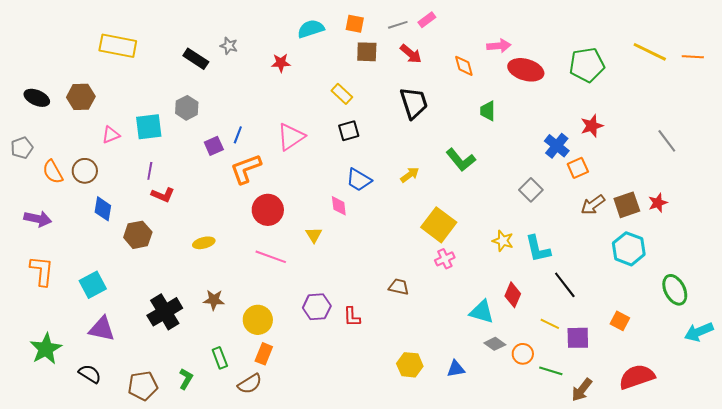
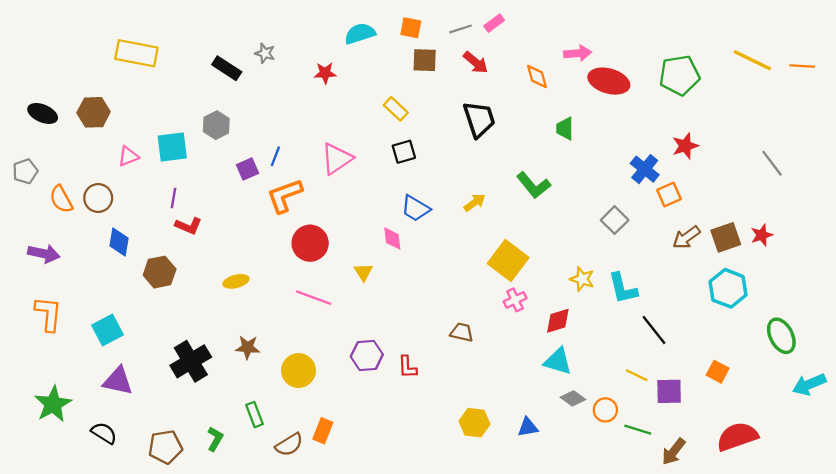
red diamond: (513, 295) -> (558, 321), moved, turned 50
orange rectangle: (264, 354) -> (323, 431), moved

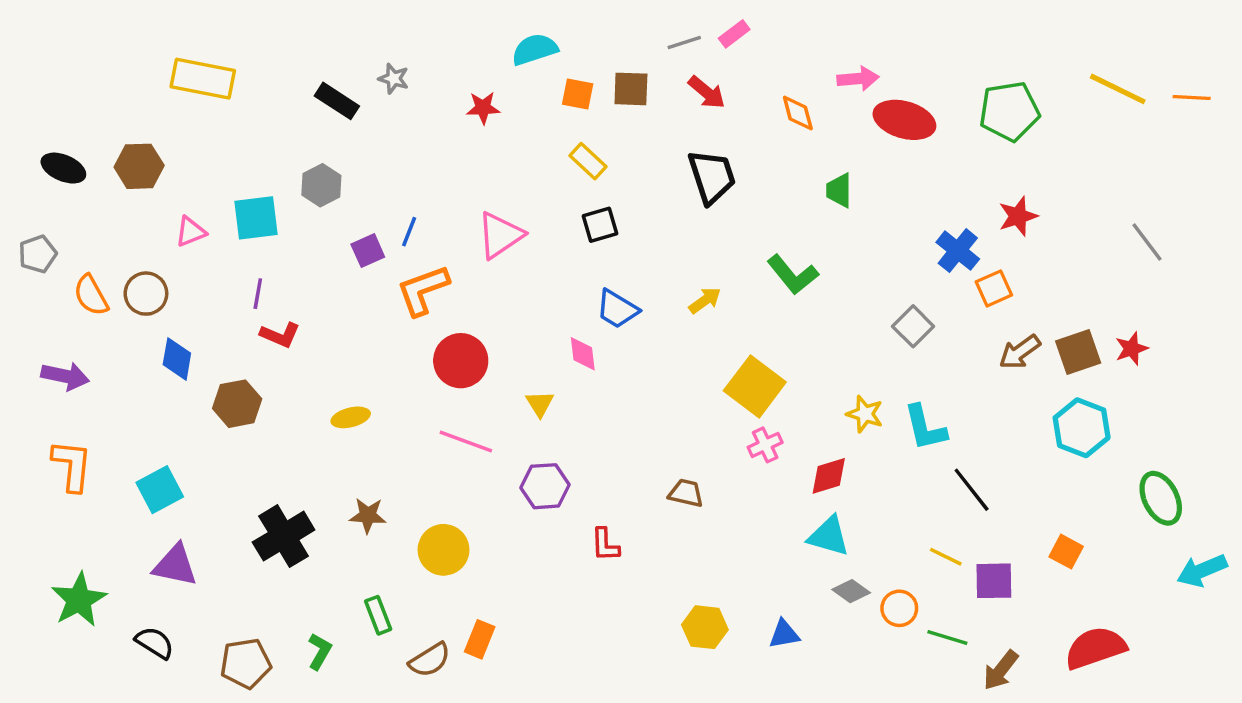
orange square: (411, 28) -> (578, 94), moved
purple hexagon: (367, 355) -> (545, 486), moved

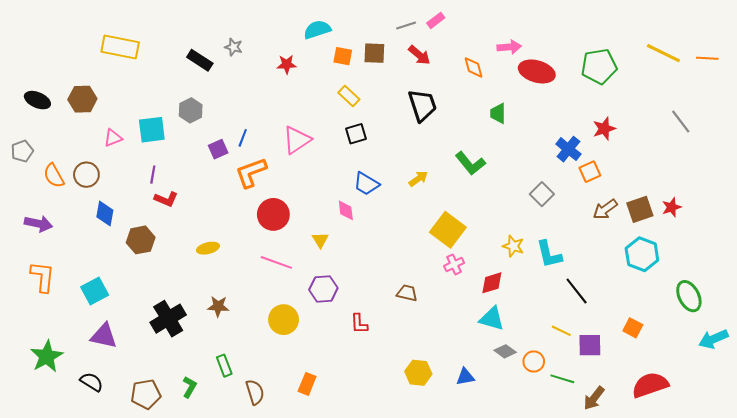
gray line: (1147, 242) -> (681, 122), moved
yellow circle: (444, 550) -> (284, 320), moved
orange rectangle: (480, 639) -> (307, 384), moved
brown semicircle: (430, 660) -> (255, 392), turned -75

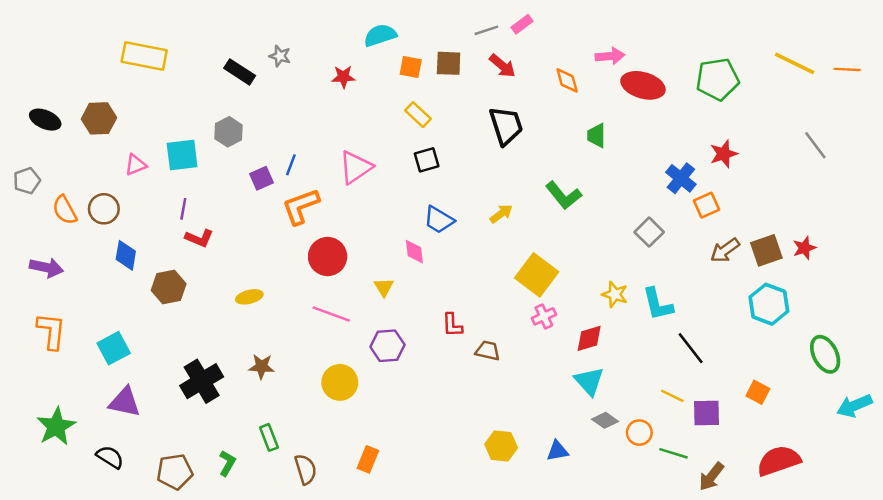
cyan triangle: (492, 319) -> (589, 381), turned 32
red L-shape: (359, 324) -> (452, 325), moved

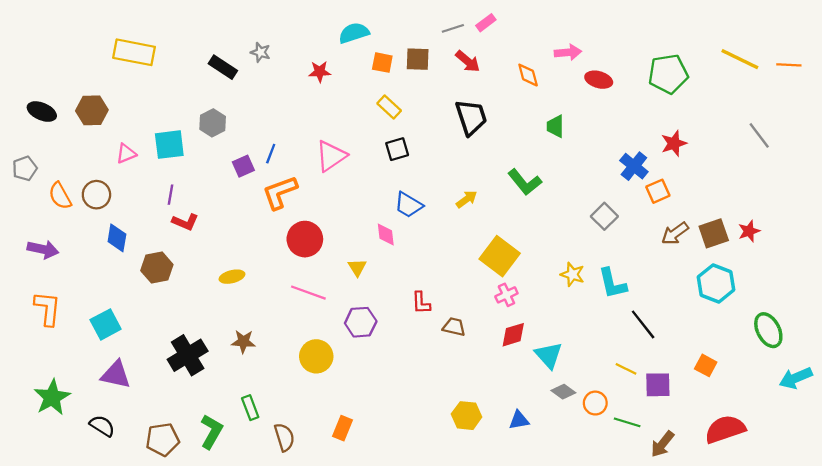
red ellipse: (643, 85) -> (599, 80), size x0.7
red diamond: (589, 338) -> (513, 335), moved
green L-shape: (227, 463) -> (211, 432), size x1.4

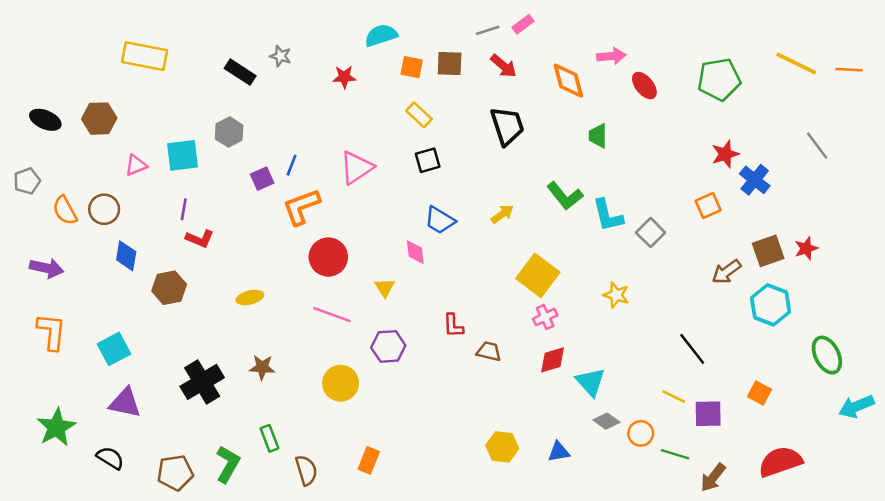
orange diamond: (528, 75) -> (568, 81), size x1.4
red ellipse: (599, 80) -> (644, 86), turned 35
blue cross: (634, 166) -> (755, 180), moved
brown arrow: (675, 233) -> (726, 272), moved
cyan L-shape: (612, 283) -> (608, 215), moved

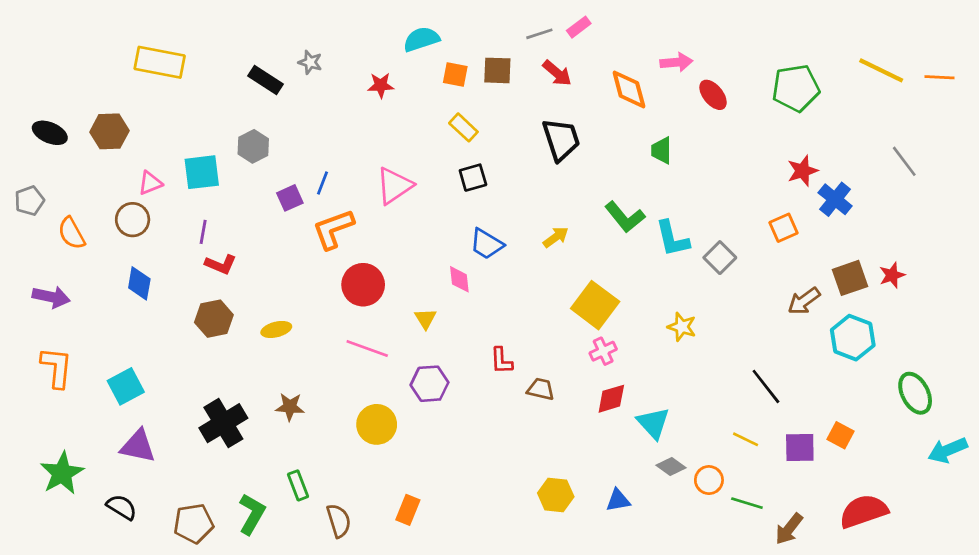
brown circle: (104, 209) -> (133, 220), moved
brown hexagon: (169, 288) -> (214, 319), moved
purple square: (708, 414) -> (800, 447), moved

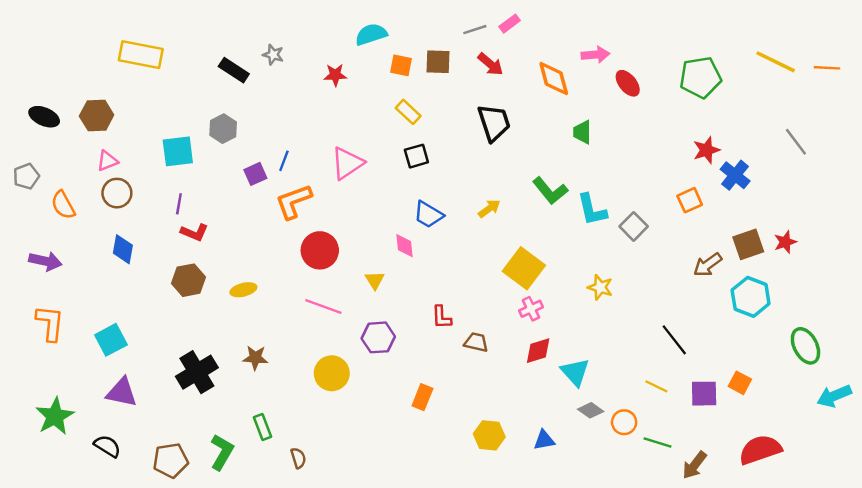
pink triangle: (150, 183) -> (107, 161), moved
orange rectangle: (408, 510) -> (422, 397), moved
brown semicircle: (339, 521) -> (298, 458), size x0.7

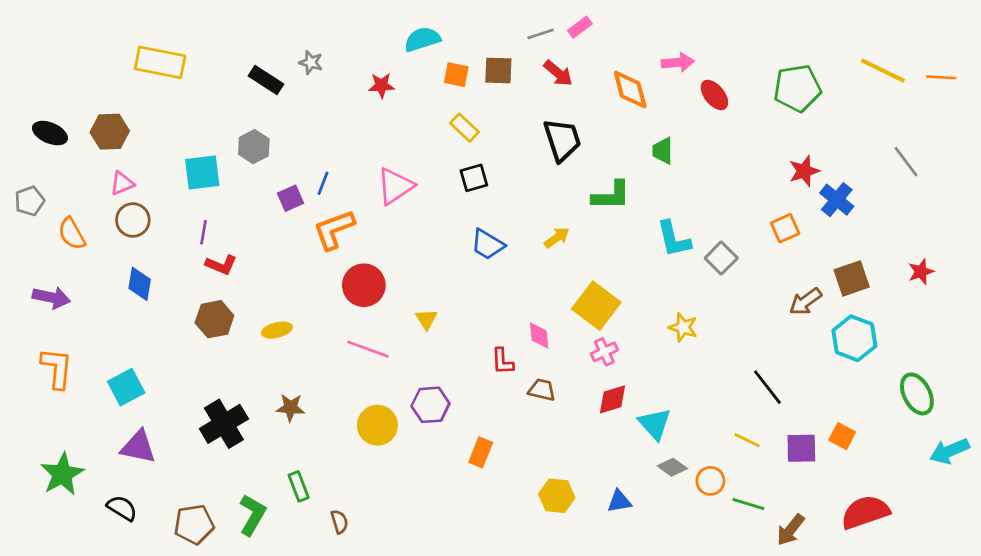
green L-shape: (550, 191) -> (611, 196), moved, turned -51
red star: (785, 242) -> (921, 272), moved
pink diamond: (405, 246) -> (539, 336), moved
purple hexagon: (378, 337) -> (430, 405), moved

